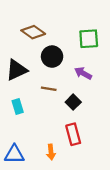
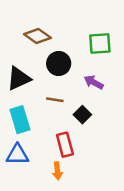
cyan rectangle: (18, 107) -> (20, 120), size x1.5
red rectangle: (73, 134) -> (65, 145), moved
blue triangle: (14, 154) -> (17, 155), moved

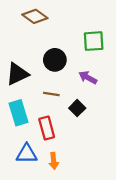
brown diamond: (37, 36) -> (35, 16), moved
red rectangle: (65, 145) -> (47, 128), moved
blue triangle: (17, 155) -> (27, 154), moved

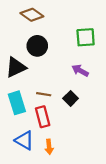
black circle: (55, 60) -> (37, 46), moved
brown line: (51, 94) -> (44, 94), moved
blue triangle: (27, 154) -> (24, 140), turned 30

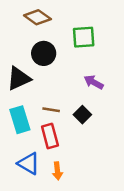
green square: (86, 37) -> (84, 37), moved

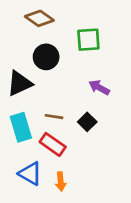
red rectangle: (50, 136) -> (53, 144), turned -40

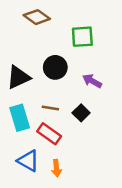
black circle: (46, 57) -> (55, 67), moved

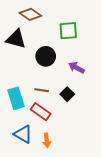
black triangle: (18, 77) -> (16, 39), moved, turned 40

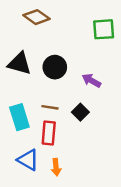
green square: (68, 31) -> (104, 29), moved
black triangle: (16, 39) -> (19, 63), moved
red rectangle: (41, 112) -> (49, 133), turned 60

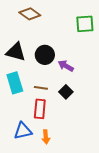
purple arrow: (91, 81) -> (66, 66), moved
cyan rectangle: (19, 117) -> (15, 83), moved
blue triangle: (28, 160) -> (23, 131), turned -42

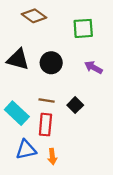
green square: (85, 24) -> (83, 28), moved
purple arrow: (66, 66) -> (93, 67), moved
cyan rectangle: (15, 83) -> (17, 113), moved, turned -30

